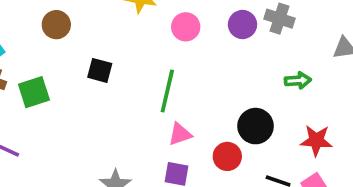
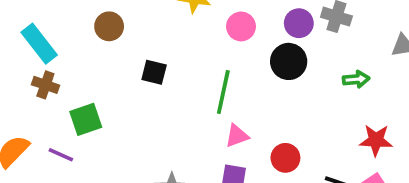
green square: (34, 92) -> (86, 119), moved
black circle: (256, 126) -> (289, 61), moved

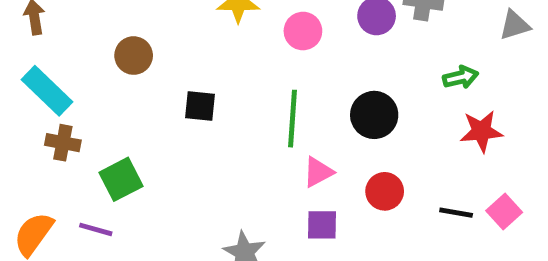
black circle: (289, 61) -> (374, 115), moved
red star: (376, 140) -> (481, 131), moved

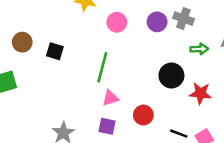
brown circle: (134, 56) -> (22, 42), moved
green arrow: (461, 77) -> (199, 49), moved
black circle: (374, 115) -> (171, 76), moved

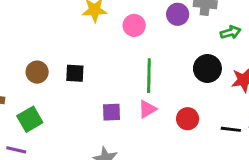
green line: (102, 67) -> (149, 76), moved
purple square: (107, 126) -> (111, 112), moved

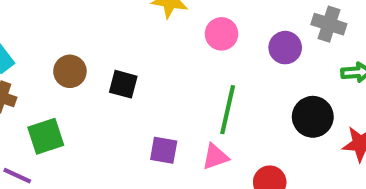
purple circle: (178, 14) -> (285, 48), moved

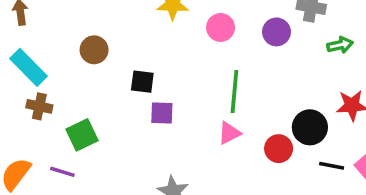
brown circle: (70, 71) -> (94, 50), moved
black circle: (313, 117) -> (310, 127), moved
purple square: (164, 150) -> (162, 113), moved

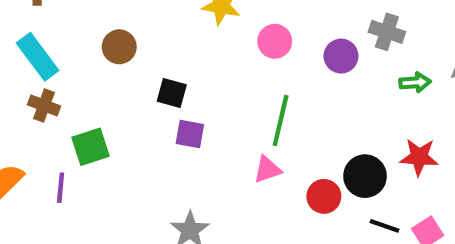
purple line: (62, 172) -> (61, 188), turned 70

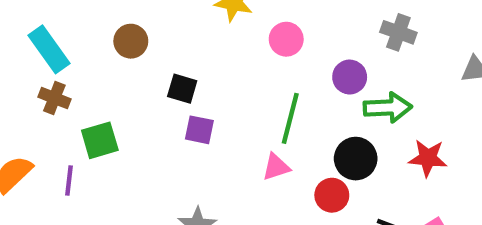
purple circle: (341, 56) -> (350, 77), moved
green arrow: (415, 82) -> (388, 108), moved, size x1.5
black circle: (365, 176) -> (356, 159), moved

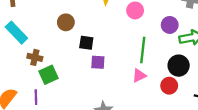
brown circle: (131, 41) -> (66, 22), moved
brown cross: (54, 98) -> (35, 57), moved

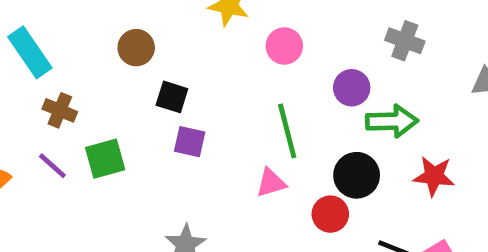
green line: (143, 50) -> (287, 131), turned -30
green square: (49, 75) -> (105, 159), moved
purple line: (36, 97) -> (52, 166), moved, turned -56

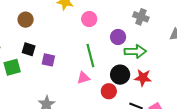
black square: (172, 97) -> (29, 49), moved
red star: (434, 176) -> (143, 78), moved

